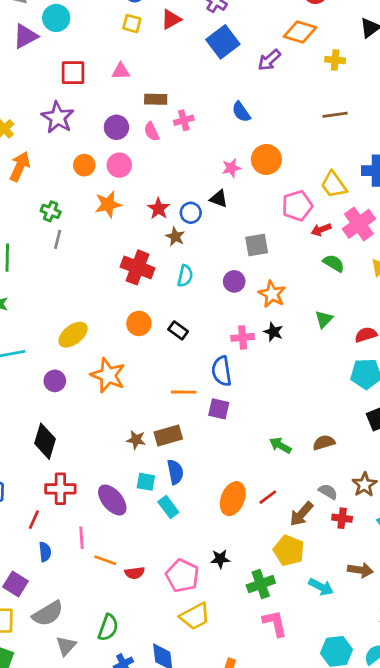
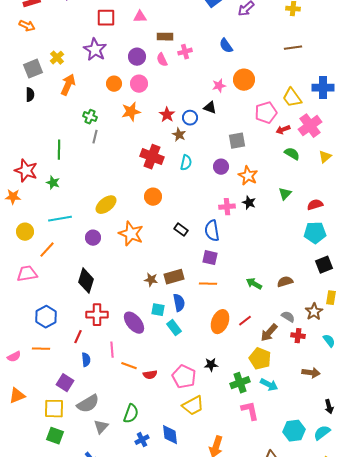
black rectangle: (178, 330) -> (181, 230), moved
orange line: (184, 392) -> (208, 284), moved
cyan arrow: (321, 587) -> (269, 385), moved

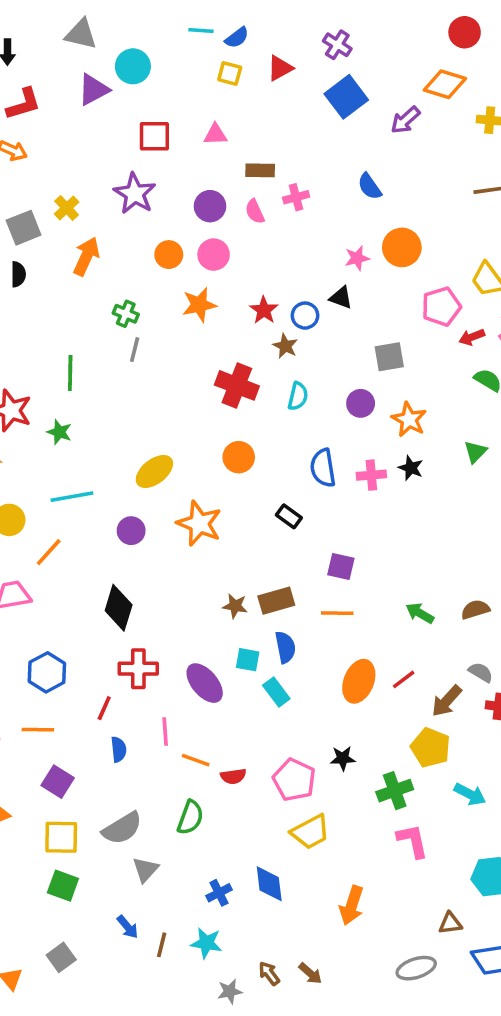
blue semicircle: (212, 231) -> (323, 468), moved
purple square: (65, 383) -> (58, 782), moved
cyan arrow: (269, 385) -> (470, 794), moved
green semicircle: (131, 414) -> (190, 818), moved

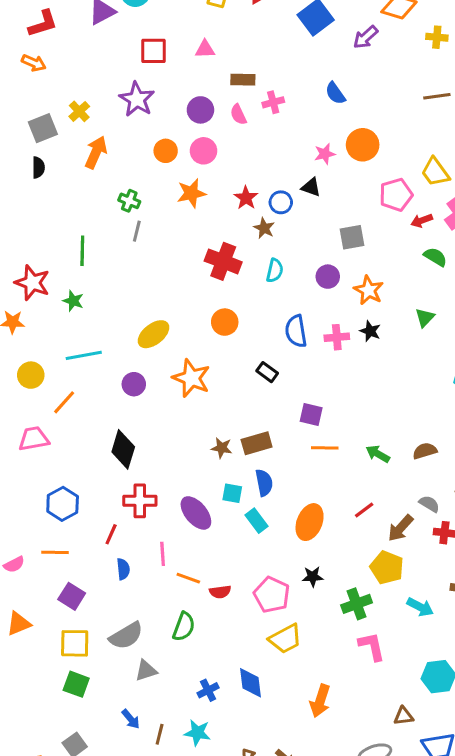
orange line: (337, 613) -> (325, 448), moved
orange ellipse: (359, 681) -> (310, 522), moved
gray triangle: (145, 870) -> (146, 671), turned 30

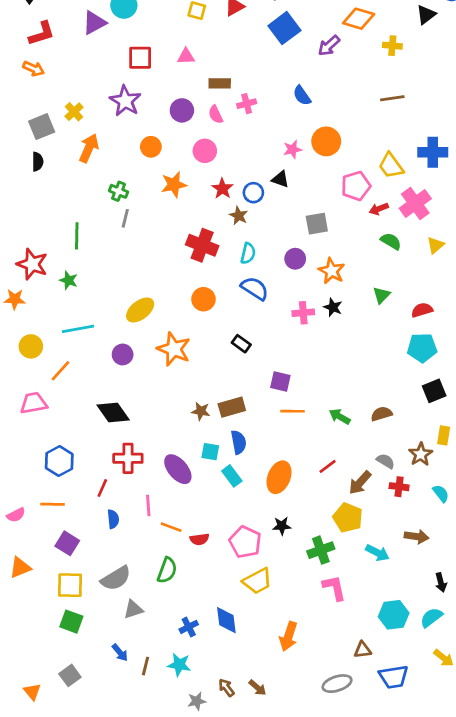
pink circle: (203, 151) -> (205, 151), moved
blue semicircle: (296, 331) -> (255, 288), moved, turned 132
black diamond: (123, 449) -> (113, 412), turned -52

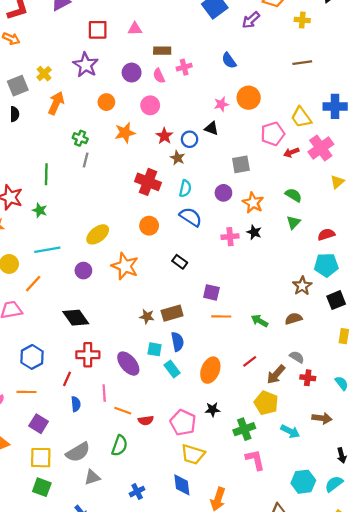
green semicircle: (391, 241) -> (293, 195), moved
brown star: (421, 454) -> (302, 286), moved
yellow trapezoid: (257, 581) -> (193, 454), turned 45
blue diamond: (226, 620) -> (182, 485), moved

